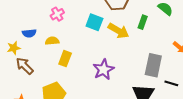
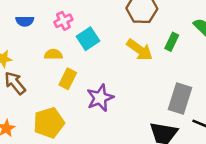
cyan square: (94, 22) -> (88, 39), moved, turned 30
blue semicircle: (29, 33) -> (25, 21), moved
purple star: (103, 70) -> (100, 98), moved

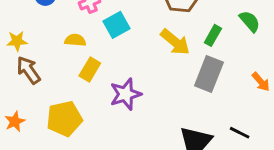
gray rectangle: (180, 98) -> (209, 74), moved

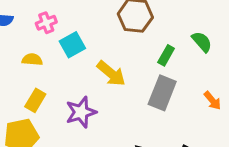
yellow arrow: (175, 42) -> (111, 73), moved
yellow rectangle: (90, 69) -> (35, 100), moved

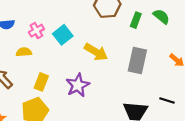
pink cross: (46, 23) -> (36, 31), moved
green rectangle: (166, 55) -> (136, 20), moved
yellow semicircle: (32, 60) -> (24, 52), moved

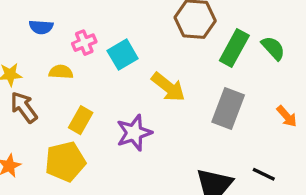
green rectangle: (136, 20) -> (234, 48), size x1.5

